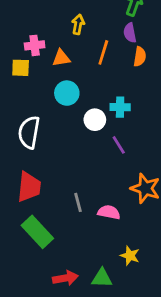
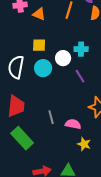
orange triangle: (61, 58) -> (39, 14), turned 32
yellow square: (21, 68) -> (39, 45), moved
cyan circle: (67, 93) -> (43, 68), moved
yellow star: (130, 256) -> (84, 144), moved

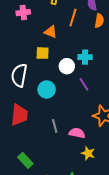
orange triangle: (39, 14) -> (51, 32), moved
cyan circle: (43, 68) -> (47, 89), moved
green rectangle: (22, 138) -> (25, 160), moved, size x0.7

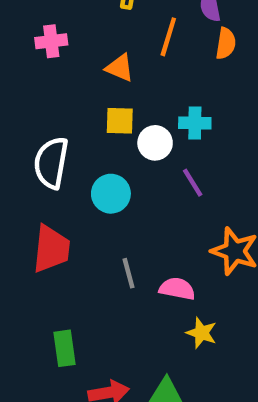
pink cross: (23, 13) -> (51, 41), moved
yellow square: (43, 53) -> (120, 121), moved
green rectangle: (25, 160) -> (64, 348), turned 35

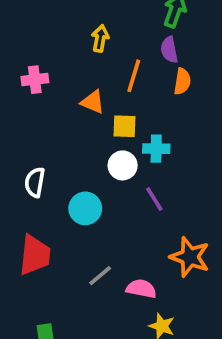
yellow square: (120, 121) -> (124, 126), moved
white semicircle: (51, 163) -> (35, 182), size x0.7
gray line: (129, 273) -> (100, 276), turned 65

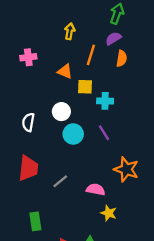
purple semicircle: (169, 50) -> (113, 38), turned 70
white circle: (123, 165) -> (61, 112), moved
cyan circle: (85, 208) -> (73, 134), moved
gray line: (100, 276) -> (60, 181), moved

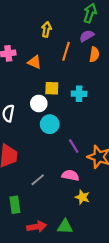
orange triangle: (65, 71) -> (34, 62), moved
yellow square: (85, 87) -> (52, 88), moved
purple line: (104, 133) -> (74, 146), moved
gray line: (60, 181) -> (38, 180), moved

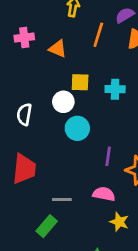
purple line: (74, 146) -> (108, 156), turned 40
gray line: (38, 180) -> (62, 200), turned 40
green rectangle: (15, 205) -> (47, 226), moved, turned 49

